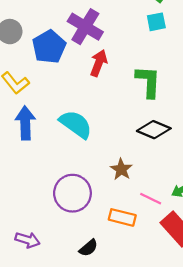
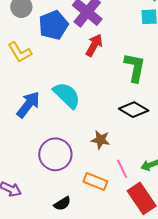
blue arrow: (25, 123) -> (28, 105), moved, turned 32
brown star: (121, 169) -> (101, 140), turned -30
pink line: (151, 199) -> (122, 169), turned 30

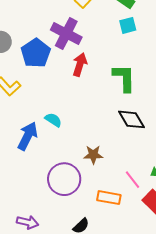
cyan semicircle: (67, 95) -> (53, 120), moved, size x0.6
black diamond: (134, 110) -> (131, 119), turned 40
brown star: (101, 140) -> (93, 155), moved

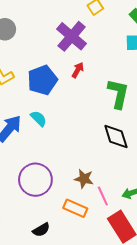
blue pentagon: (36, 53) -> (42, 80), moved
red arrow: (80, 64) -> (78, 70), size x0.7
brown star: (93, 155) -> (84, 179), moved

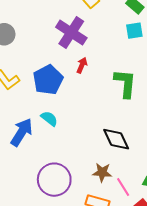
black diamond: (116, 136) -> (116, 139), moved

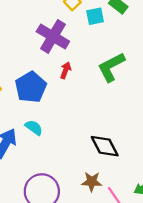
cyan square: (134, 31) -> (95, 16), moved
green L-shape: (125, 83) -> (111, 67), moved, turned -120

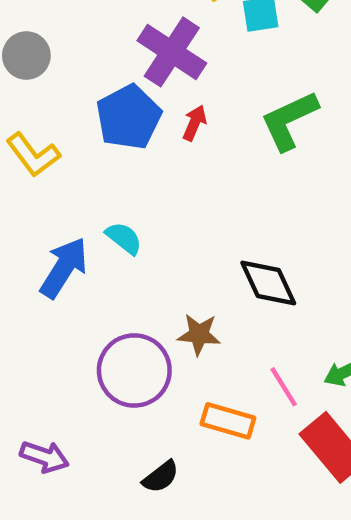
blue pentagon: (31, 87) -> (129, 117), moved
brown star: (92, 182) -> (199, 334), moved

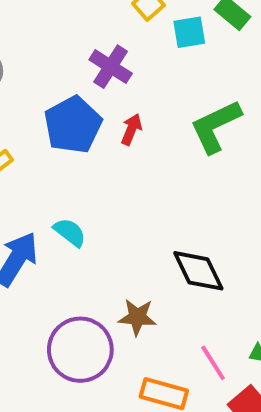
purple cross: (172, 52) -> (111, 67), size x0.7

